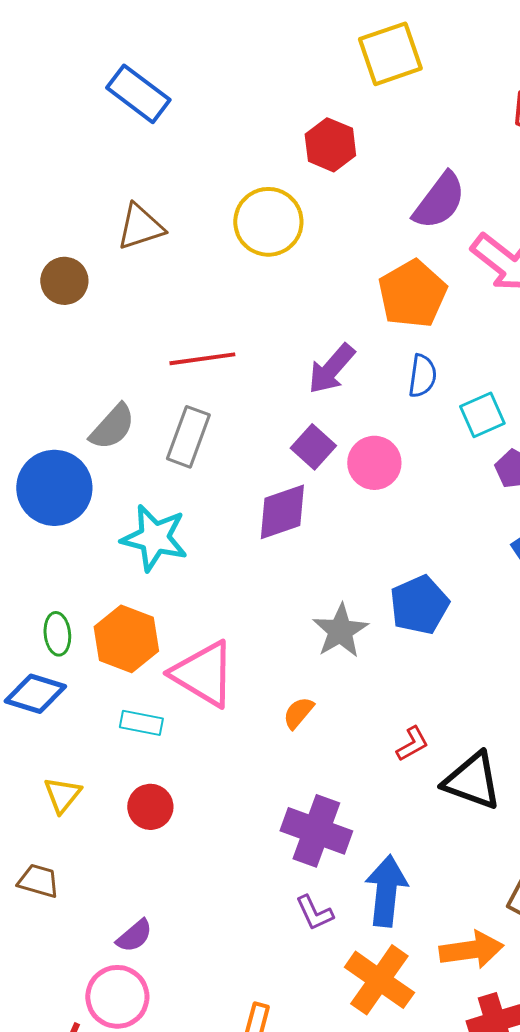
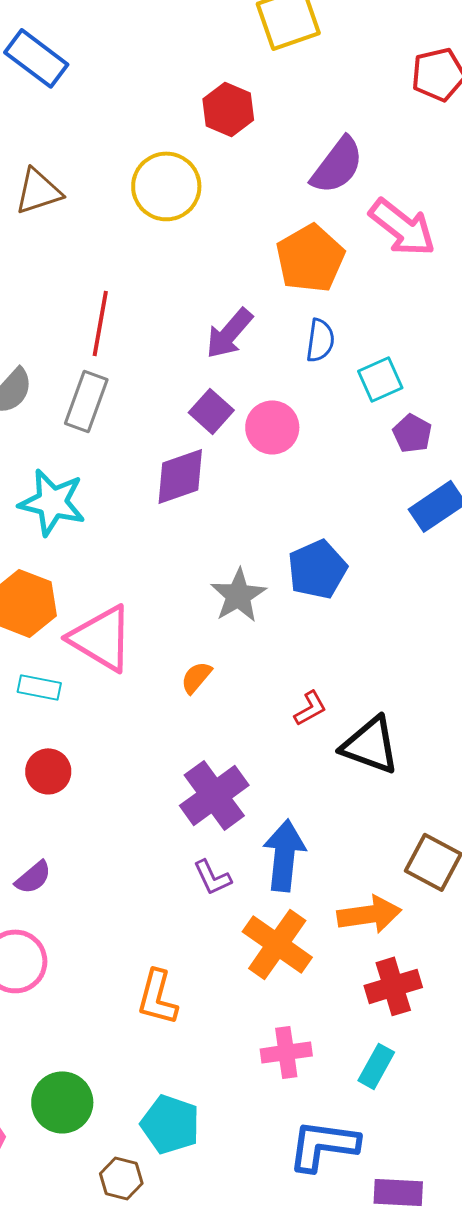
red line: (202, 359) -> (100, 323), turned -72
purple cross: (316, 831) -> (214, 795), turned 34
purple semicircle: (134, 936) -> (33, 877), moved

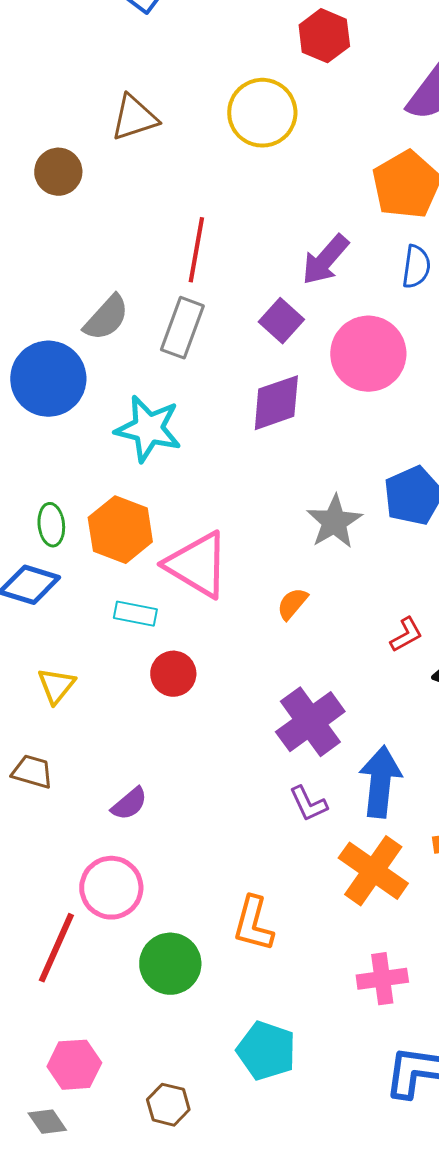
purple square: (211, 411) -> (281, 321), moved
pink circle: (272, 427) -> (368, 354), size x1.4
red circle: (48, 771) -> (173, 674), moved
green circle: (62, 1102) -> (170, 964), moved
brown hexagon: (121, 1178) -> (168, 1105), moved

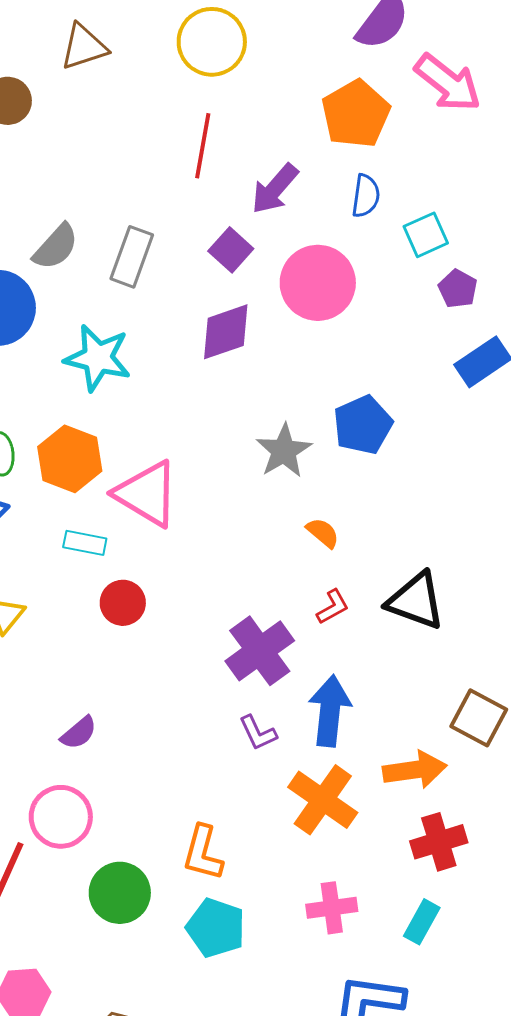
red line: (196, 250) -> (203, 146), moved
orange semicircle: (292, 604) -> (323, 533), moved, turned 90
red L-shape: (406, 635) -> (333, 607), moved
cyan pentagon: (266, 1051) -> (216, 928), moved

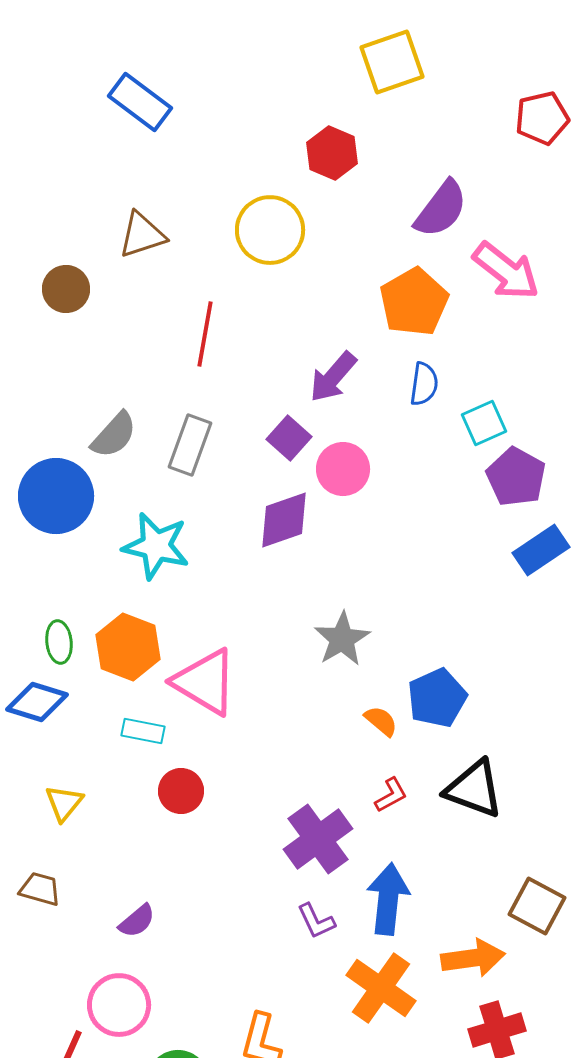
red line: (203, 146) -> (205, 334), moved
pink circle: (318, 283) -> (343, 469), moved, size x0.7
purple pentagon: (458, 289) -> (516, 477), size x1.5
blue pentagon: (363, 425) -> (437, 698), moved

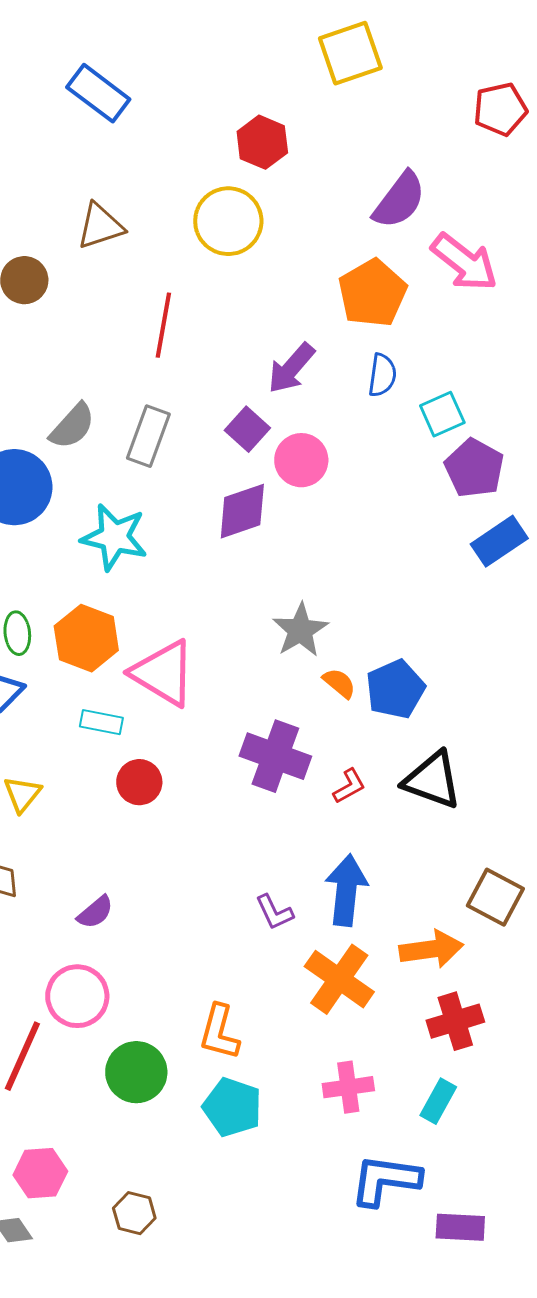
red hexagon: (332, 153) -> (262, 142), moved
orange semicircle: (381, 721) -> (339, 683), moved
purple cross: (318, 839) -> (275, 756), moved, turned -34

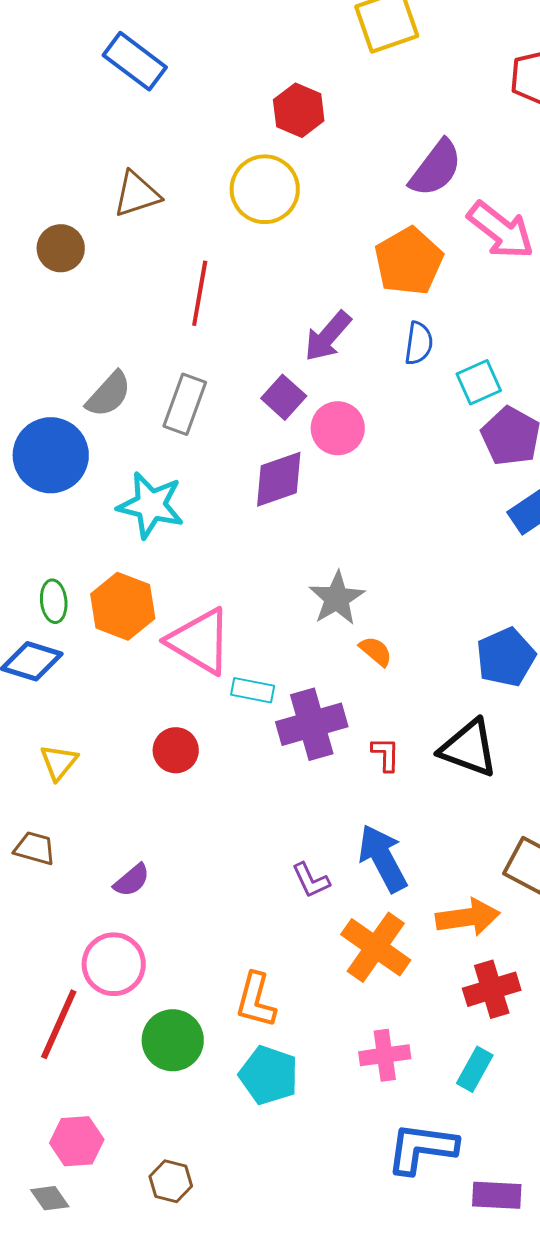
blue pentagon: (395, 689) -> (506, 657), moved
cyan rectangle: (101, 722) -> (253, 690), moved
purple cross: (275, 756) -> (312, 724), turned -36
red L-shape: (349, 786) -> (386, 754), turned -60
blue arrow: (346, 890) -> (383, 858), turned -34

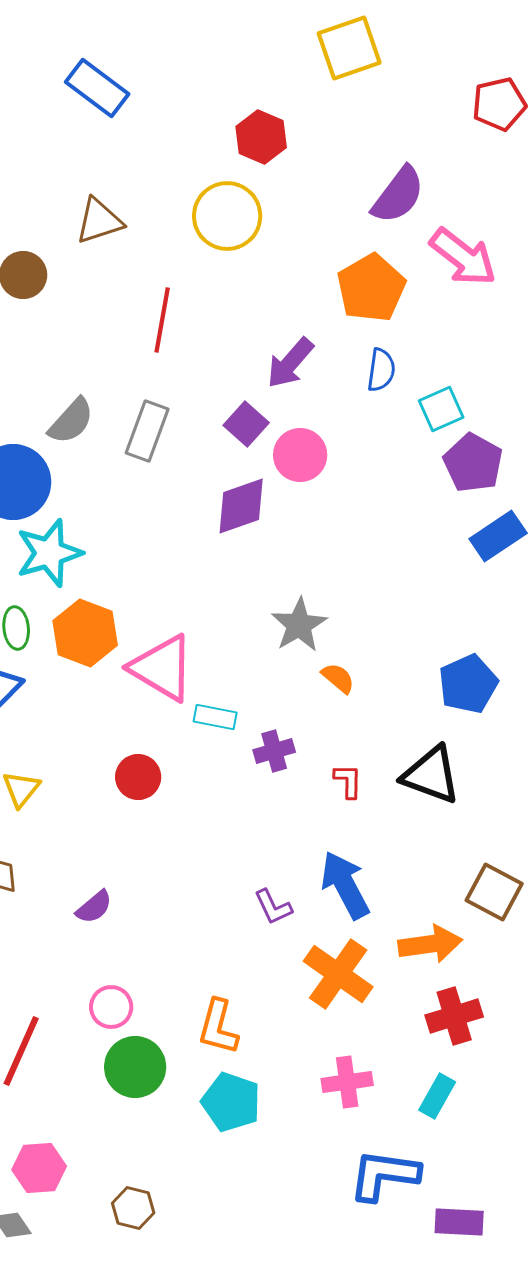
cyan star: (151, 505) -> (49, 553), moved, turned -30
purple cross: (312, 724) -> (274, 751), size x0.6
pink circle: (114, 964) -> (111, 1007), moved, size x0.7

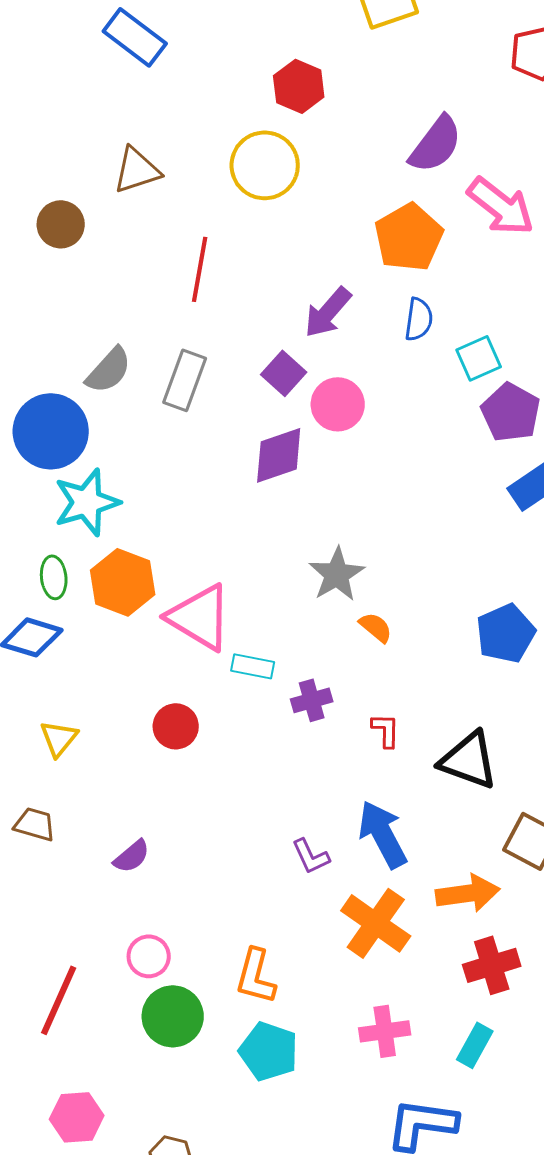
black triangle: (431, 775) -> (469, 760), moved

